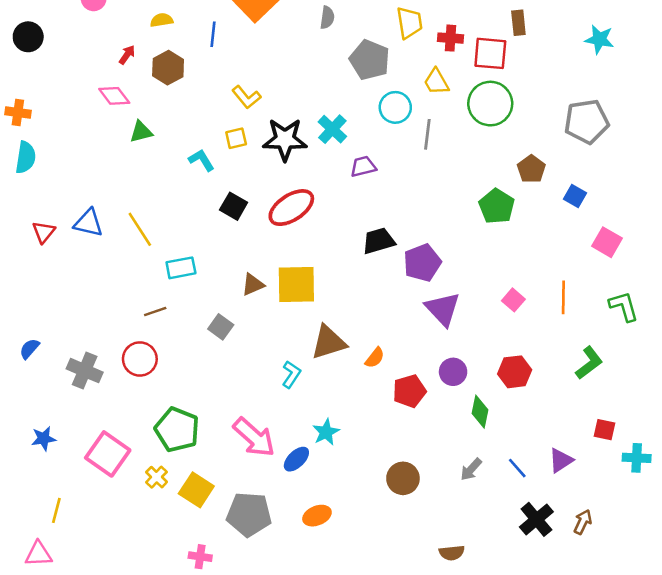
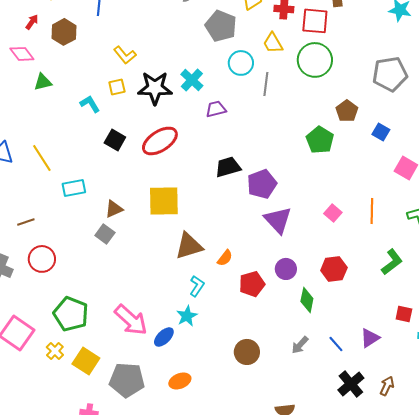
brown triangle: (253, 285) -> (114, 209), moved
brown line: (155, 311) -> (26, 222), moved
cyan L-shape: (291, 374) -> (197, 286), moved

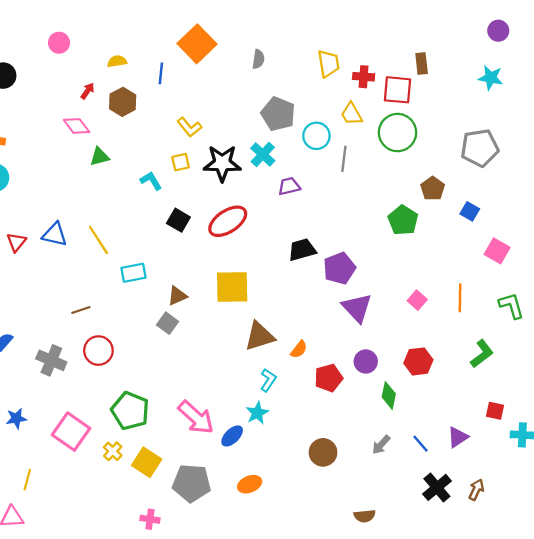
gray pentagon: (221, 26) -> (278, 114), moved

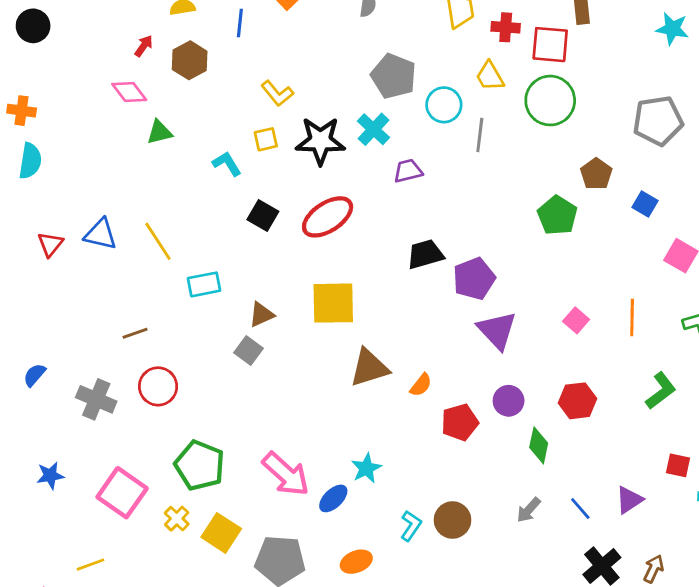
cyan L-shape: (268, 380) -> (411, 526), moved
yellow line: (27, 480) -> (90, 565), moved, turned 55

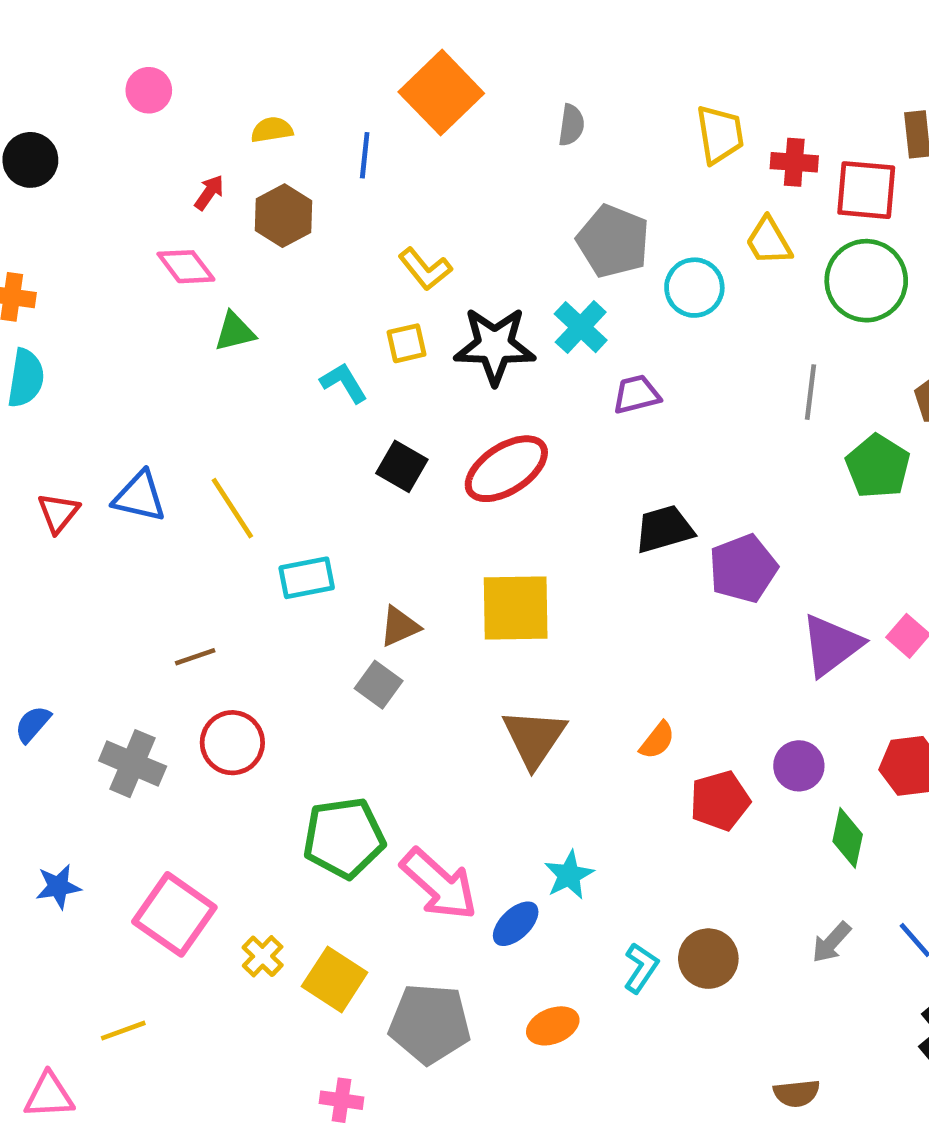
gray line: (480, 135) -> (810, 392), moved
purple triangle: (497, 330) -> (831, 645), moved, turned 36
brown triangle: (369, 368) -> (534, 738), moved, turned -39
green pentagon: (200, 465) -> (344, 838), moved, turned -30

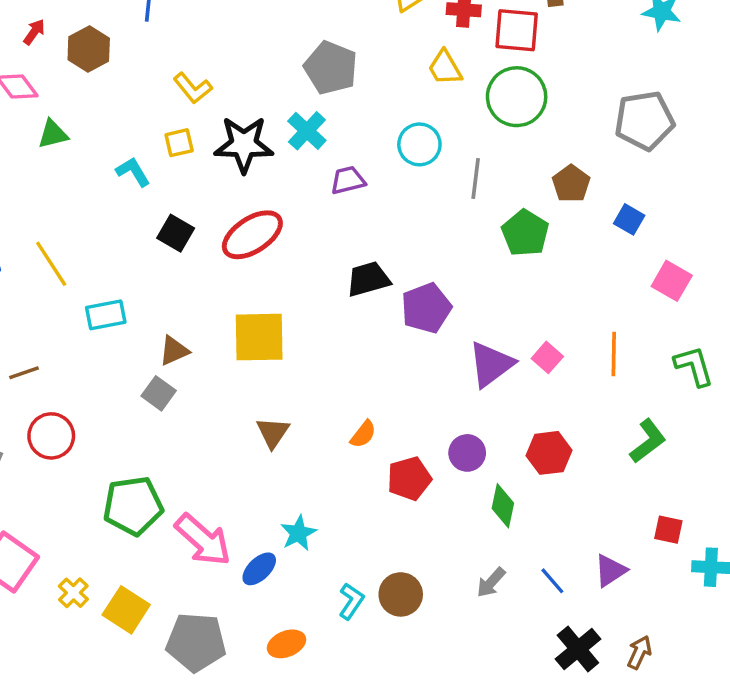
cyan circle: (694, 288) -> (419, 144), moved
brown triangle: (534, 738) -> (273, 432), size x0.7

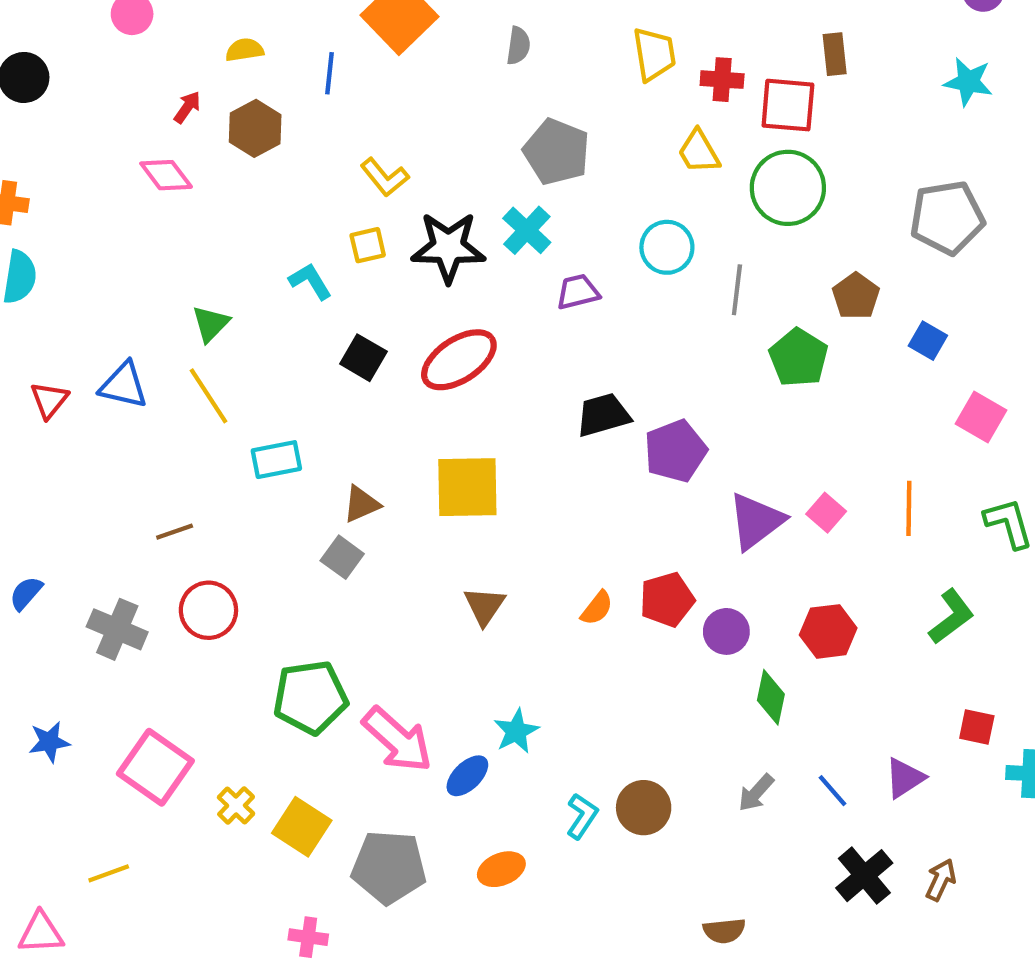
green triangle: (53, 134) -> (211, 324), moved, turned -32
red pentagon: (409, 479) -> (667, 600), moved

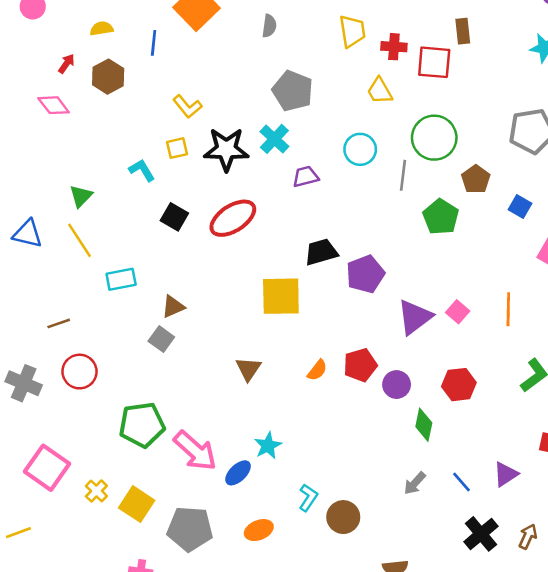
green circle: (788, 188) -> (434, 138), moved
yellow square: (467, 487) -> (281, 296), moved
brown circle: (644, 808) -> (343, 517), moved

